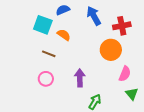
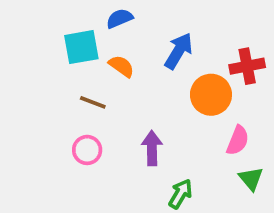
blue arrow: (94, 16) -> (179, 51), moved, turned 60
cyan square: (43, 25) -> (81, 47), turned -30
red cross: (122, 26) -> (247, 66), moved

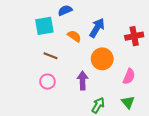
orange semicircle: (121, 66) -> (74, 36), moved
orange circle: (211, 95) -> (102, 59), moved
green triangle: (251, 179) -> (128, 102), moved

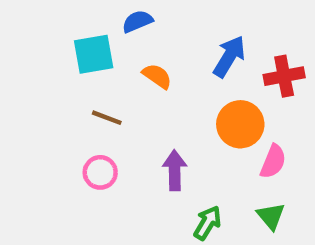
blue arrow: (97, 28) -> (229, 56), moved
orange circle: (102, 59) -> (240, 124), moved

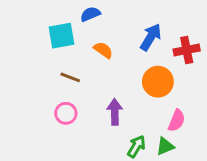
pink semicircle: (273, 161) -> (177, 121), moved
green triangle: (271, 216) -> (165, 146), moved, turned 48

